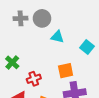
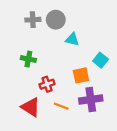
cyan square: (87, 47) -> (101, 60), moved
green cross: (12, 62) -> (28, 59), moved, turned -32

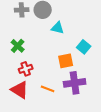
green cross: (28, 59) -> (18, 46), turned 32
red cross: (47, 84) -> (26, 69), moved

